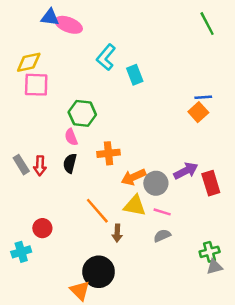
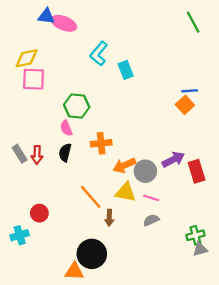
orange triangle: (80, 290) -> (74, 271), turned -42

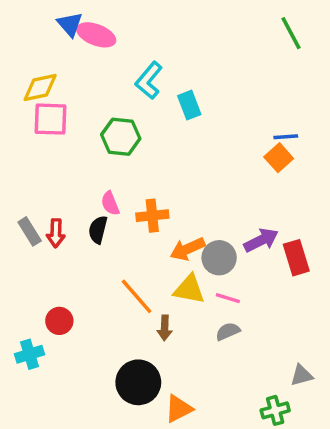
blue triangle: (46, 16) -> (70, 24), turned 42
green hexagon: (77, 106) -> (121, 137), moved
pink semicircle: (66, 128) -> (110, 203), moved
green cross: (195, 235) -> (275, 410), moved
orange triangle: (74, 271) -> (179, 409), moved, turned -30

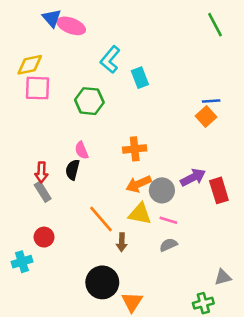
orange cross: (152, 216) -> (135, 149), moved
gray rectangle: (30, 231) -> (43, 192), moved
orange triangle: (179, 409) -> (132, 302), turned -30

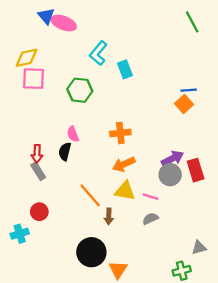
gray circle: (162, 190) -> (170, 175), moved

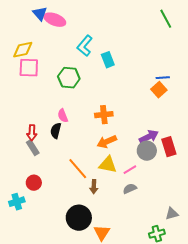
pink line: (150, 197) -> (130, 170), turned -48

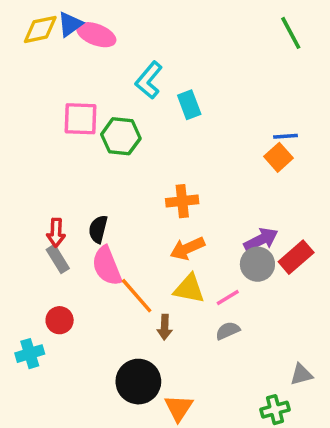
blue triangle: (40, 14) -> (70, 24), turned 35
yellow diamond: (23, 50) -> (40, 29), moved
pink square: (29, 68) -> (81, 119), moved
pink semicircle: (63, 116) -> (107, 266), moved, size x1.6
red rectangle: (169, 147) -> (296, 257), turned 66

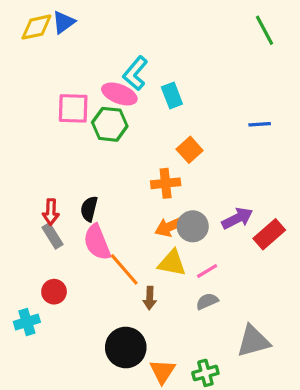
pink ellipse: (96, 35) -> (119, 94), moved
orange square: (278, 157) -> (190, 150), moved
gray circle: (257, 264) -> (193, 226), moved
gray triangle: (301, 375) -> (253, 341), moved, size x1.6
green cross: (275, 410) -> (205, 373), moved

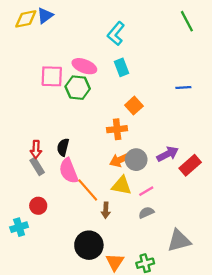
cyan L-shape: (135, 73) -> (116, 34), moved

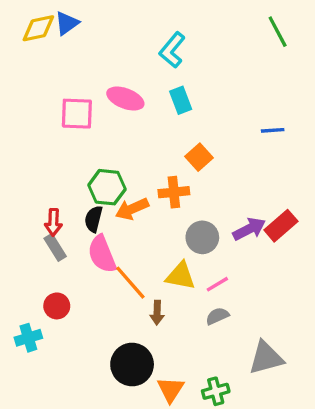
green hexagon: (78, 88) -> (107, 187), moved
orange arrow: (120, 160) -> (132, 209), moved
red rectangle: (190, 165) -> (281, 226), moved

